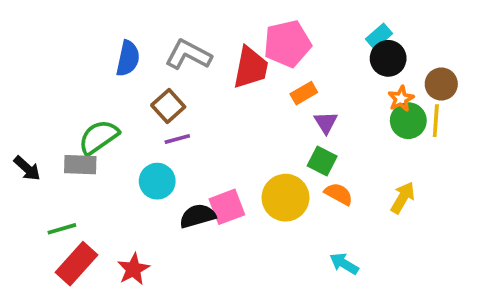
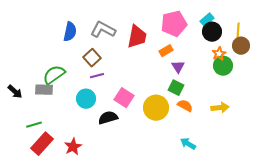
pink pentagon: (287, 44) -> (174, 24), moved
yellow line: (436, 121) -> (238, 32), moved
yellow arrow: (403, 198) -> (220, 108), turned 54
pink square: (227, 207) -> (124, 98), moved, turned -36

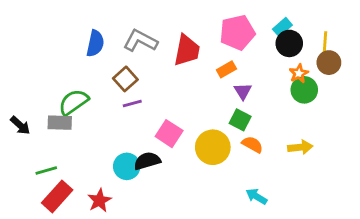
cyan circle: (86, 99) -> (127, 166), moved

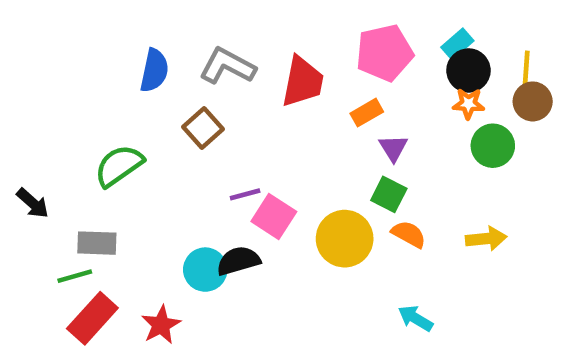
orange star: (299, 73) -> (468, 104), moved, turned 30
purple line: (132, 104) -> (245, 194), moved
gray rectangle: (60, 123) -> (97, 243), moved

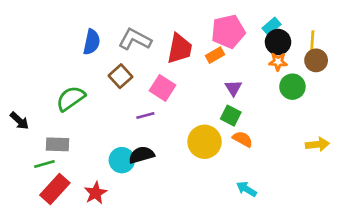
orange rectangle: (367, 113) -> (215, 55), moved
pink square: (274, 216) -> (162, 88), moved
yellow arrow: (486, 239) -> (317, 144), moved

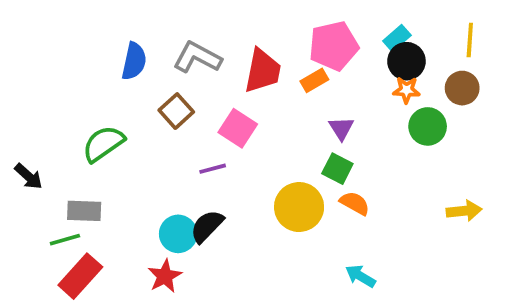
yellow line: (312, 42) -> (470, 40), moved
black semicircle: (141, 155) -> (207, 226), turned -30
red star: (96, 193) -> (165, 276), moved

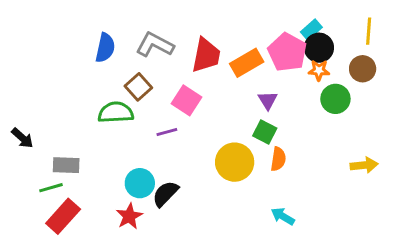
pink pentagon: (334, 46) -> (287, 52), moved, turned -30
orange rectangle: (314, 80) -> (247, 63), size x1.5
green semicircle: (103, 144) -> (116, 112), moved, turned 32
orange semicircle: (355, 203) -> (278, 159), turned 70
black semicircle: (207, 226) -> (165, 194), moved

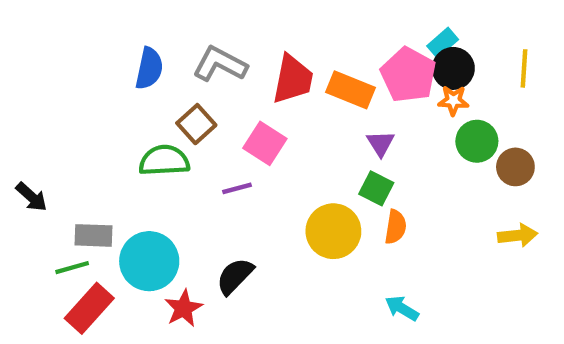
yellow line: (369, 31) -> (524, 68), moved
orange rectangle: (247, 63) -> (351, 90), turned 52
brown circle: (363, 69) -> (515, 167), moved
cyan circle: (140, 183) -> (149, 261), moved, size x1.4

